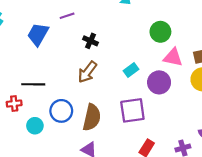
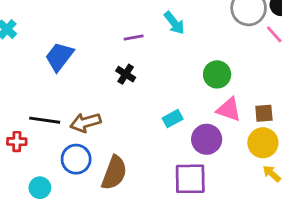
purple line: (67, 16) -> (134, 37), moved
brown arrow: (87, 72) -> (85, 122), moved, turned 30
purple square: (132, 110) -> (190, 179), moved
cyan circle: (35, 126) -> (40, 188), moved

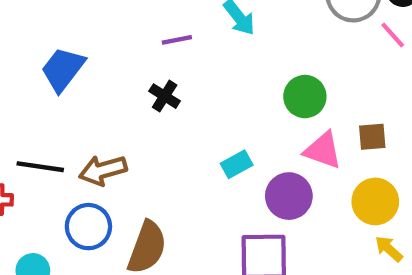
brown square: (264, 113) -> (372, 137), moved

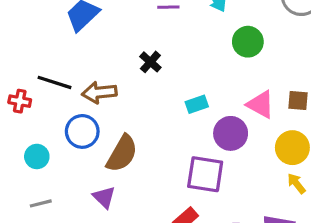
black cross: (165, 96) -> (150, 62), moved
green circle: (305, 97) -> (248, 42), moved

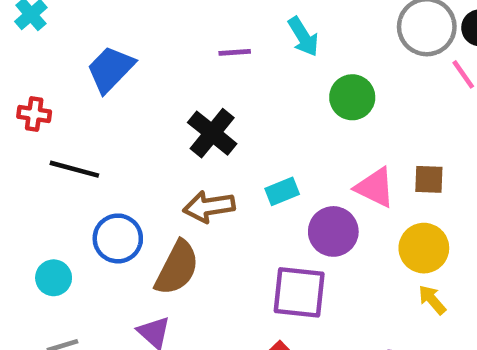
black cross: (150, 62) -> (212, 133), size x1.5
brown arrow: (99, 93) -> (209, 207), moved
red cross: (20, 101) -> (34, 114), moved

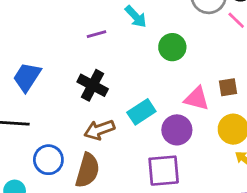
blue trapezoid: (110, 69) -> (27, 77), moved
cyan rectangle: (282, 191) -> (141, 112), size x1.4

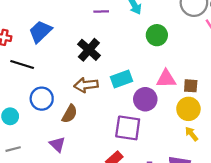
brown square: (228, 87) -> (191, 86), moved
pink triangle: (197, 99) -> (166, 79), turned -30
brown semicircle: (87, 170) -> (70, 114), size x0.7

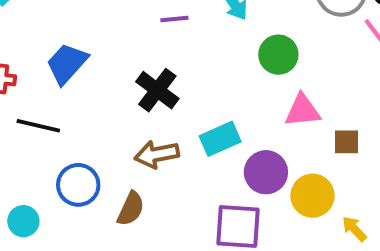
pink triangle: (166, 79) -> (303, 111), moved
yellow circle: (188, 109) -> (312, 196), moved

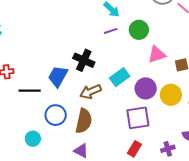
purple line: (174, 19) -> (111, 31), moved
blue trapezoid: (67, 64) -> (58, 76), moved
brown semicircle: (131, 209) -> (84, 121), size x1.4

